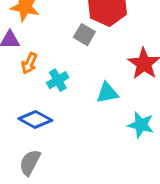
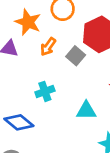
orange arrow: (29, 63) -> (48, 47), moved

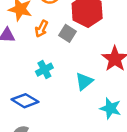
cyan triangle: (86, 111) -> (84, 81), turned -30

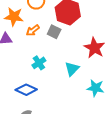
orange arrow: (41, 29) -> (33, 30), turned 32

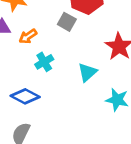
orange arrow: (33, 30) -> (28, 36), moved

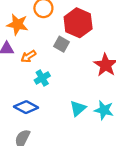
cyan triangle: (87, 72) -> (78, 108), moved

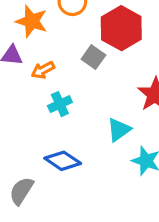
blue diamond: (26, 107) -> (63, 161), moved
cyan triangle: (78, 108) -> (119, 130), moved

